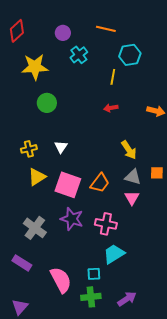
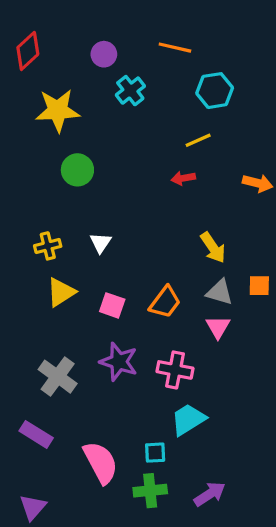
yellow line: (113, 77) -> (198, 140), moved, turned 56
pink square: (68, 185) -> (112, 305), size x0.6

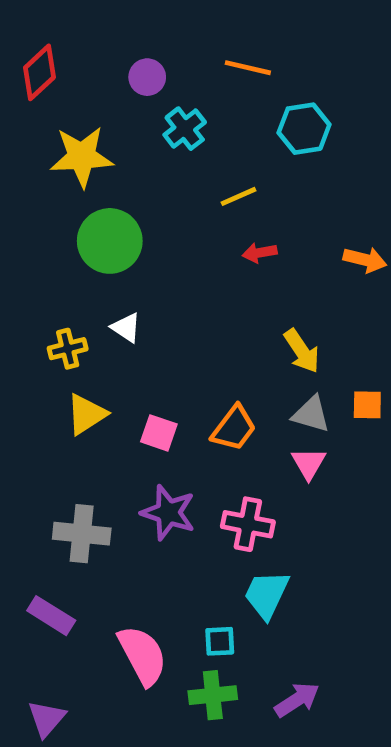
yellow line: (198, 140) -> (239, 196), moved
green circle: (77, 170) -> (110, 241), size x1.4
white triangle: (101, 243) -> (126, 328), moved, turned -30
gray cross: (58, 377) -> (82, 534), turned -30
cyan trapezoid: (188, 420) -> (267, 594), turned -33

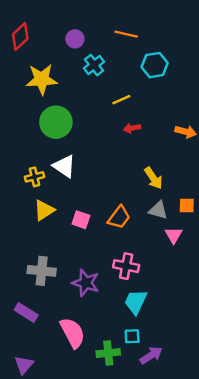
white triangle: (126, 328) -> (64, 166), size x1.5
pink triangle: (309, 463) -> (174, 235), moved
purple star: (168, 513) -> (86, 283), moved
cyan square: (220, 641) -> (132, 336), moved

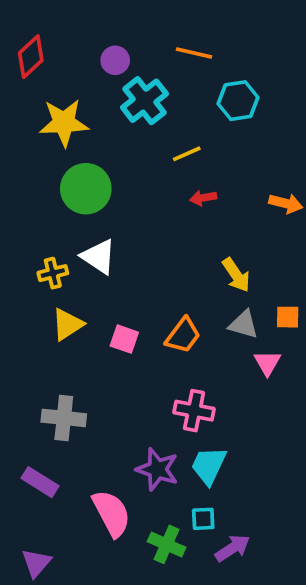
cyan cross: (94, 65) -> (145, 101), size x1.4
purple star: (86, 283) -> (157, 469), moved
green cross: (108, 353) -> (167, 544), turned 30

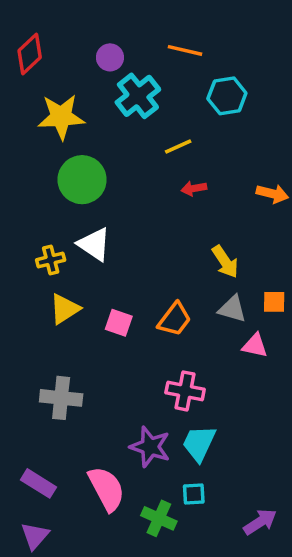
pink triangle: (267, 363) -> (255, 346), turned -48
purple rectangle: (40, 482) -> (38, 483), moved
purple arrow: (233, 548) -> (260, 522), moved

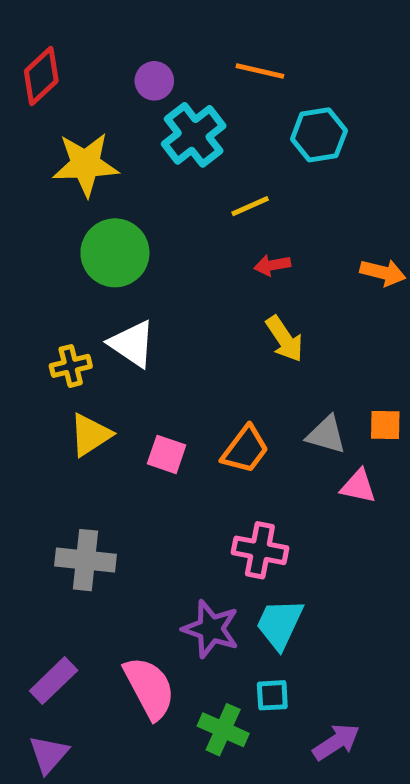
yellow arrow: (225, 262) -> (285, 339), moved
purple rectangle: (38, 483) -> (54, 681), turned -76
purple arrow: (260, 522) -> (336, 742), moved

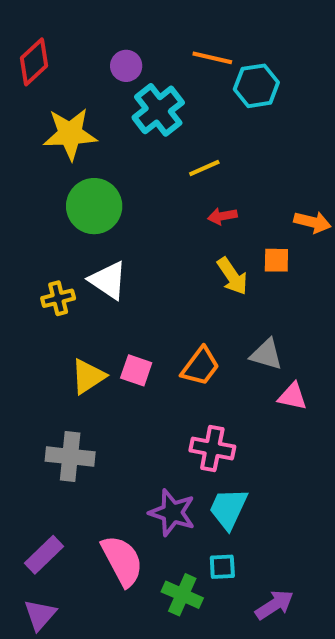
cyan hexagon: (319, 135) -> (256, 86), moved
orange square: (385, 425) -> (276, 260), moved
yellow triangle: (90, 435) -> (88, 376), moved

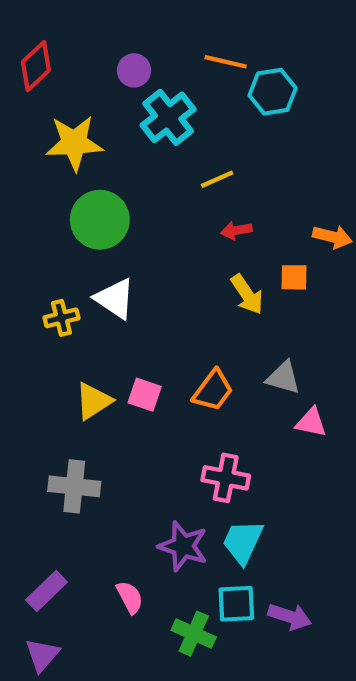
pink semicircle: (122, 561) -> (130, 597), size x0.6
cyan square: (222, 567) -> (236, 604), size x1.4
purple arrow: (274, 605) -> (290, 617), moved, turned 51

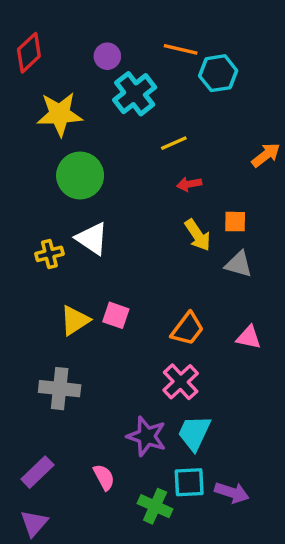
orange arrow: (332, 237) -> (266, 155), moved, turned -52
gray triangle: (283, 378) -> (239, 264), moved
orange trapezoid: (213, 390) -> (187, 329), moved
pink cross: (226, 478) -> (181, 382), turned 36

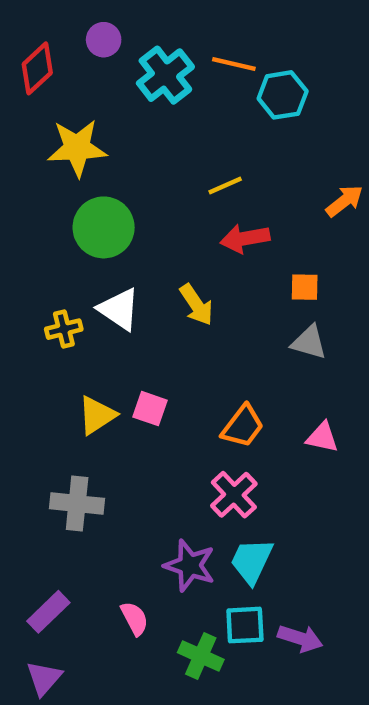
purple circle: (107, 56) -> (104, 40), moved
cyan cross: (135, 94) -> (165, 75), moved
red arrow: (189, 184) -> (245, 238), size x1.5
yellow arrow: (198, 235) -> (196, 305), moved

